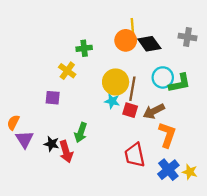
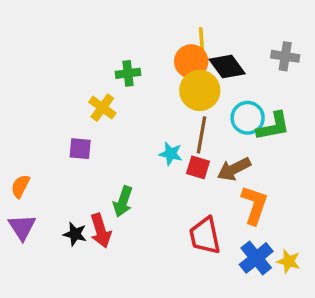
yellow circle: (116, 82) -> (200, 90), moved
purple triangle: (25, 139) -> (22, 227), moved
black star: (52, 144) -> (75, 234), moved

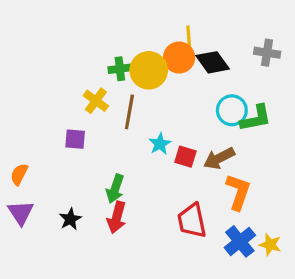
yellow circle: (200, 90) -> (149, 70), moved
brown line: (201, 135) -> (129, 112), moved
cyan star: (171, 154) -> (160, 144), turned 30
red arrow: (101, 231) -> (117, 217), moved, turned 32
black star: (75, 234) -> (70, 219), turned 30

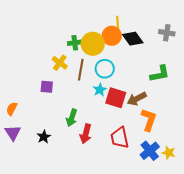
cyan circle: (232, 110) -> (105, 69), moved
red square: (185, 157) -> (116, 98), size x1.5
red arrow: (117, 217) -> (86, 134), moved

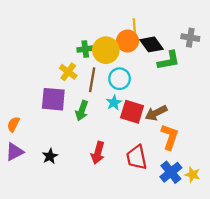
green L-shape: (160, 74) -> (169, 60), moved
purple square: (47, 87) -> (53, 99), size x1.6
green arrow: (72, 118) -> (82, 111), moved
purple triangle: (13, 133) -> (15, 152), turned 36

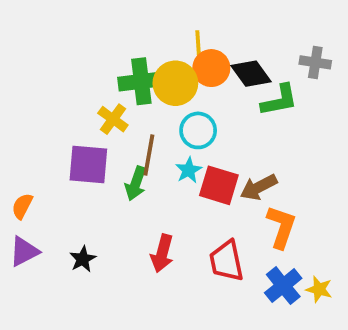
yellow line: (134, 26) -> (198, 43), moved
green cross: (85, 49) -> (141, 81), size x1.6
brown line: (92, 80) -> (149, 155), moved

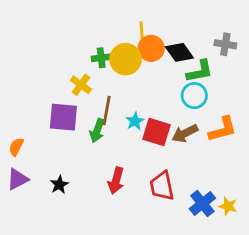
green cross: (141, 81) -> (101, 58), size x0.6
cyan circle: (198, 130) -> (194, 96), moved
orange L-shape: (281, 227) -> (223, 129), moved, turned 56

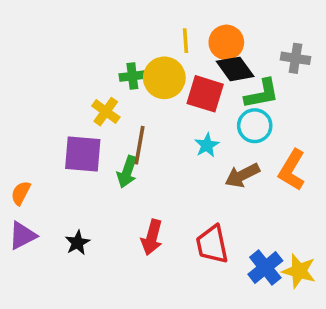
orange circle: (151, 48) -> (226, 42), moved
cyan star: (135, 121) -> (207, 145), moved
orange L-shape: (223, 129) -> (292, 170), turned 136
red square: (157, 132) -> (205, 94), moved
yellow star: (228, 206) -> (299, 271), size x1.4

